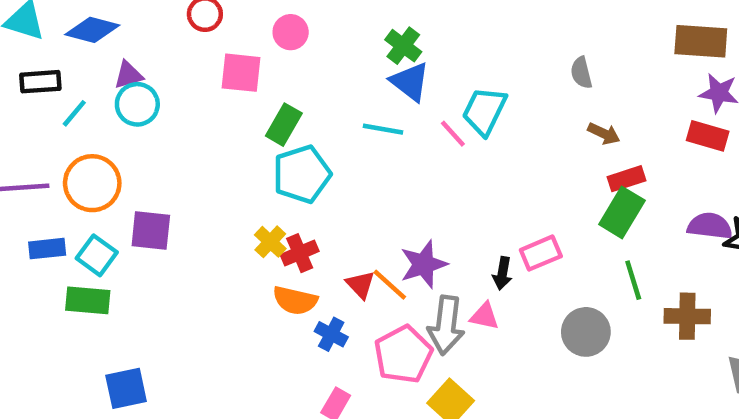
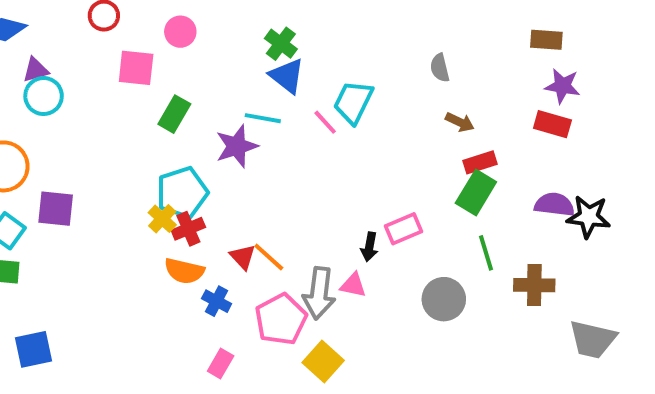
brown rectangle: (701, 41) -> (546, 40), size x0.7
cyan pentagon: (302, 174) -> (182, 193), moved
purple star: (424, 264) -> (237, 146), moved

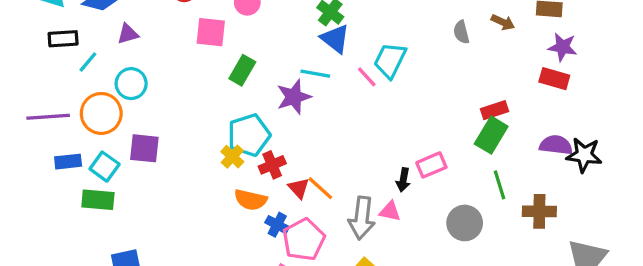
cyan circle: (44, 96) -> (131, 84), moved
brown arrow: (460, 122) -> (503, 22), moved
red cross: (188, 229) -> (272, 165), moved
pink pentagon: (281, 319) -> (304, 240), moved

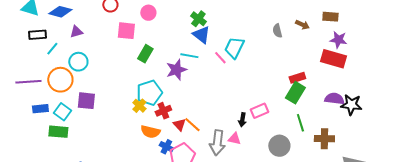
red rectangle: (554, 79) -> (333, 59), size x1.4

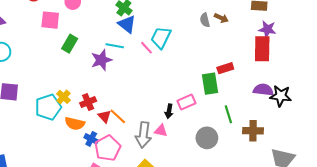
brown arrow: (302, 25) -> (221, 18), moved
red rectangle: (333, 59) -> (262, 49), turned 75
cyan pentagon: (149, 93) -> (48, 107), moved
green rectangle: (295, 93) -> (210, 84), moved, turned -40

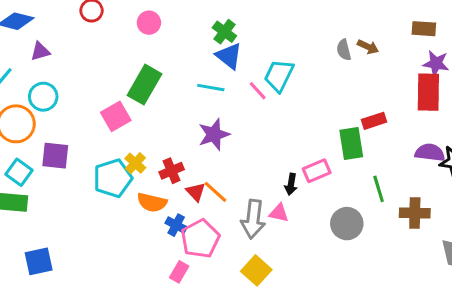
pink square: (50, 20) -> (116, 116), moved, turned -36
green rectangle: (70, 44) -> (144, 85), size x1.4
purple star: (101, 60) -> (214, 134), moved

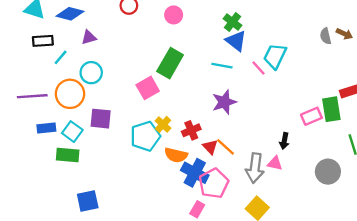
pink rectangle: (317, 171) -> (311, 116), moved
blue cross: (176, 225) -> (195, 173), size x1.6

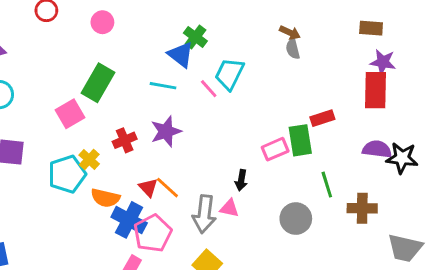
green cross: (233, 22) -> (195, 37), moved
brown arrow: (344, 34) -> (290, 33), moved
red cross: (191, 130) -> (125, 140), moved

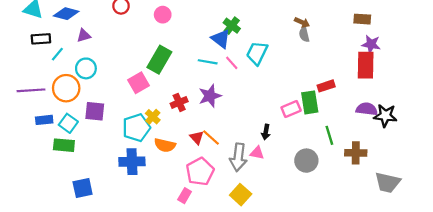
pink line: (209, 89) -> (232, 63), moved
blue cross: (129, 220) -> (132, 162), moved, turned -30

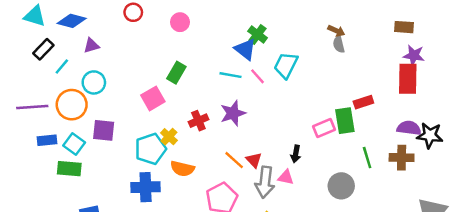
black rectangle: (41, 39) -> (43, 49), turned -42
green rectangle: (159, 60) -> (176, 73), size x0.7
red triangle: (197, 138) -> (254, 160), moved
brown cross: (356, 153) -> (402, 158), moved

